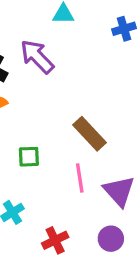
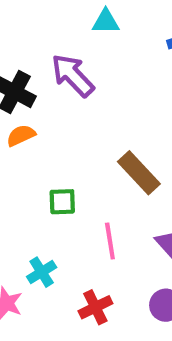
pink line: (80, 178) -> (110, 241), moved

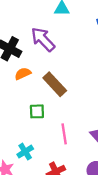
orange semicircle: (21, 135) -> (23, 74), moved
brown rectangle: (139, 173) -> (55, 84), moved

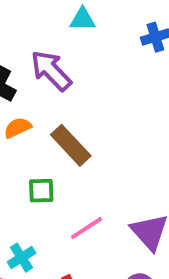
pink line: (64, 134) -> (86, 228), turned 66

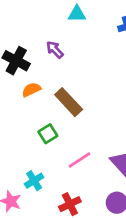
purple arrow: (51, 71) -> (55, 50), size x0.6
green square: (41, 191) -> (48, 134), turned -30

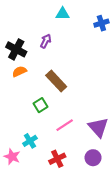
purple arrow: (55, 50) -> (46, 41), turned 72
orange semicircle: (31, 90) -> (19, 71), moved

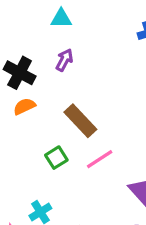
cyan triangle: (63, 14) -> (61, 18), moved
pink line: (65, 125) -> (100, 159), moved

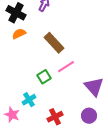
green square: (56, 158) -> (44, 77), moved

